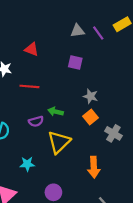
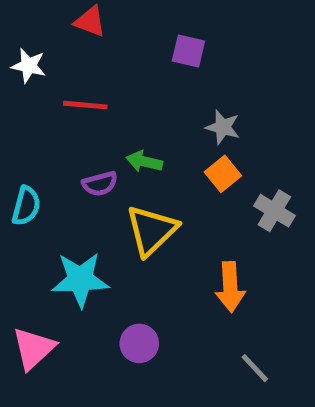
cyan star: (27, 164) -> (80, 280), size x1.6

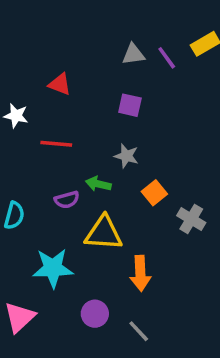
gray star: (223, 127) -> (126, 156), moved
yellow triangle: (152, 230) -> (104, 233), turned 48
orange arrow: (230, 287) -> (140, 273), moved
gray line: (255, 368) -> (139, 331), moved

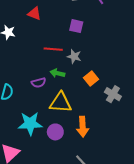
red line: (56, 144) -> (53, 49), moved
purple circle: (95, 314) -> (55, 132), moved

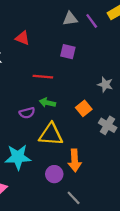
gray star: (74, 56) -> (105, 84), moved
purple circle: (55, 132) -> (54, 174), moved

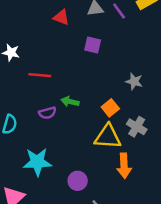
red triangle: (22, 38) -> (61, 17), moved
red line: (43, 77) -> (40, 75), moved
yellow triangle: (51, 134) -> (108, 137), moved
orange arrow: (75, 160) -> (124, 166), moved

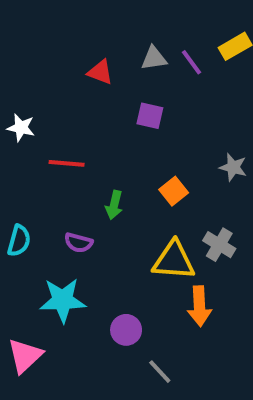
gray star: (134, 81) -> (233, 167), moved
green arrow: (70, 102) -> (114, 205), turned -90
orange square: (110, 108) -> (174, 191), moved
purple semicircle: (47, 113) -> (78, 243), moved, turned 30

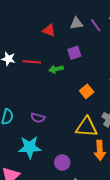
purple square: (150, 116) -> (74, 53), turned -32
red line: (67, 163) -> (32, 62), moved
green arrow: (114, 205) -> (56, 69), moved, turned 64

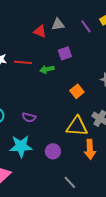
gray triangle: (76, 23) -> (58, 24), moved
purple circle: (62, 163) -> (53, 151), moved

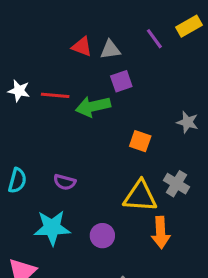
gray triangle: (58, 24) -> (110, 50), moved
green arrow: (47, 69) -> (93, 106), size x1.5
orange square: (77, 91) -> (140, 141), turned -32

